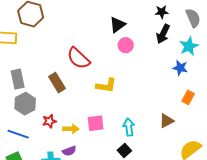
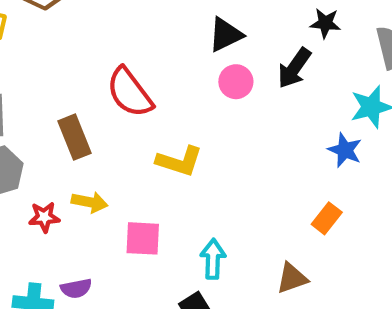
black arrow: (163, 34) -> (294, 68), moved
orange rectangle: (188, 97) -> (327, 218), moved
brown triangle: (167, 121) -> (292, 278), moved
yellow arrow: (71, 129) -> (90, 202), moved

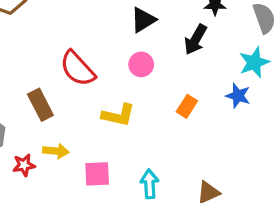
pink circle: (236, 82) -> (141, 64), moved
orange rectangle: (327, 218) -> (187, 106), moved

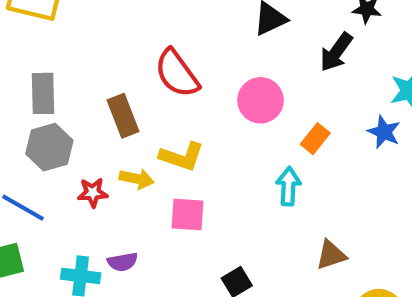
pink circle: (141, 64) -> (261, 100), moved, size x1.4
yellow L-shape: (118, 115) -> (182, 157), moved
cyan arrow: (149, 184) -> (288, 186), moved

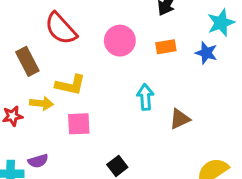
orange rectangle: (315, 139) -> (166, 47), moved, turned 48
brown triangle: (331, 255) -> (180, 119), moved

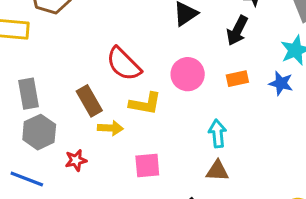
yellow L-shape: (70, 85) -> (145, 104), moved
yellow arrow: (41, 103) -> (110, 128), moved
brown triangle: (180, 119) -> (217, 171), moved, turned 30

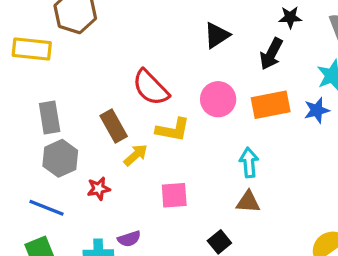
orange rectangle: (237, 79) -> (271, 105), size x1.6
blue star: (281, 83) -> (317, 110), turned -30
yellow arrow: (110, 128) -> (136, 155), turned -45

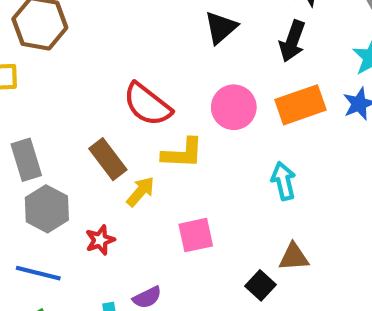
brown triangle: (248, 202) -> (294, 257), moved

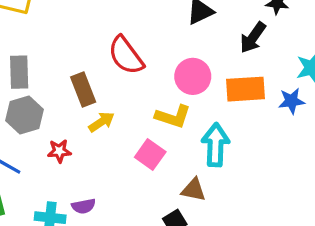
yellow L-shape: (183, 153) -> (173, 116), moved
cyan arrow: (283, 181) -> (216, 145), size x1.4
pink square: (196, 235) -> (150, 154), moved, turned 32
brown triangle: (294, 257) -> (194, 190), moved

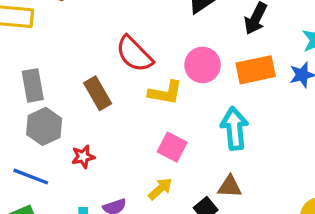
yellow L-shape: (173, 116) -> (165, 93), moved
yellow arrow: (101, 122) -> (160, 189), moved
brown triangle: (194, 190) -> (230, 187), moved

